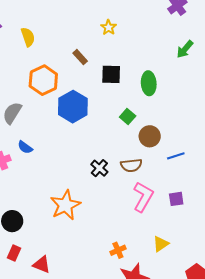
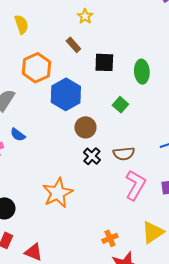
yellow star: (109, 27) -> (85, 16), moved
brown circle: (150, 136) -> (85, 127), moved
yellow triangle: (161, 244) -> (153, 232), size x1.4

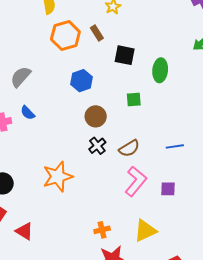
orange hexagon: (37, 68) -> (65, 36), moved
blue hexagon: (66, 94) -> (82, 81), size x0.7
green square: (120, 105) -> (134, 100), turned 35
brown semicircle: (124, 154) -> (129, 148), turned -35

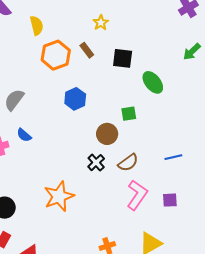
black square: (125, 55) -> (123, 58), moved
green ellipse: (160, 70) -> (153, 82), turned -40
brown circle: (96, 116) -> (107, 134), moved

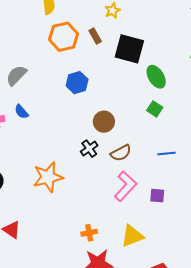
black square: (123, 58) -> (129, 49), size x1.4
green square: (129, 114) -> (155, 109), moved, turned 35

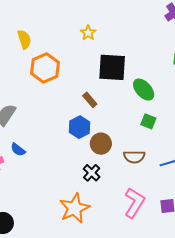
brown rectangle: (95, 36) -> (90, 100), moved
blue hexagon: (77, 83) -> (79, 127), moved
brown semicircle: (121, 153) -> (134, 157), moved, turned 40
orange star: (48, 177) -> (74, 208), moved

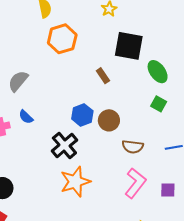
blue hexagon: (79, 127) -> (82, 115), moved
brown semicircle: (134, 157) -> (133, 147), moved
black cross: (92, 173) -> (64, 145), moved, size x1.5

